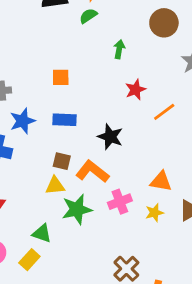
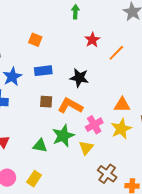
orange square: (61, 77) -> (35, 40), turned 32
yellow triangle: (55, 186) -> (86, 148), moved, turned -35
yellow star: (154, 213) -> (121, 129), size x1.5
green triangle: (42, 233) -> (40, 146), moved

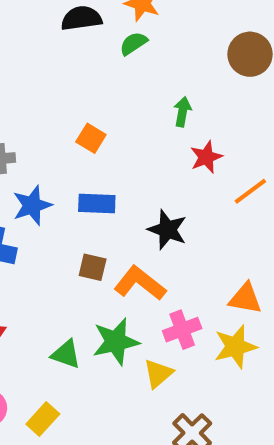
green arrow: (75, 12) -> (182, 112), moved

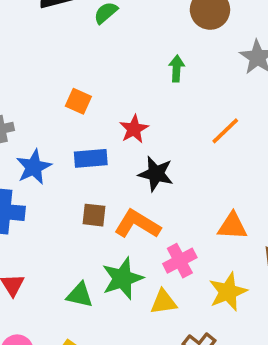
green arrow: (182, 112) -> (177, 69), moved
red star: (206, 157) -> (134, 129), moved
yellow star: (235, 347) -> (228, 292), moved
yellow triangle: (158, 373) -> (164, 302), turned 40

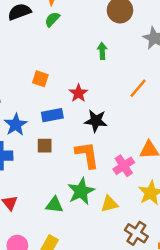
brown square: (94, 215) -> (45, 146), moved
orange L-shape: (137, 224) -> (87, 155), turned 56
pink cross: (180, 261) -> (124, 166), moved

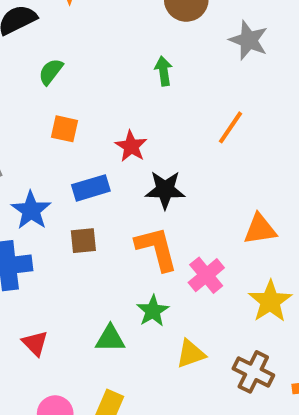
green semicircle: (52, 19) -> (51, 72), moved
pink cross: (124, 166) -> (206, 275), moved
green star: (81, 191) -> (153, 311), size x0.7
yellow triangle: (109, 204) -> (191, 354), moved

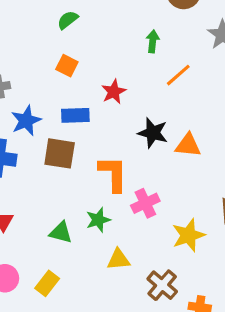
orange line: (230, 127) -> (178, 75), moved
black star: (165, 190) -> (153, 133), moved
orange triangle: (260, 229) -> (188, 145), moved
brown square: (83, 241) -> (60, 153), size x1.5

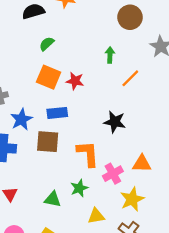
orange square: (67, 66) -> (49, 77), size x1.5
red star: (114, 92) -> (75, 81), moved, turned -30
orange triangle: (188, 145) -> (142, 164), moved
yellow star: (188, 235) -> (132, 199), moved

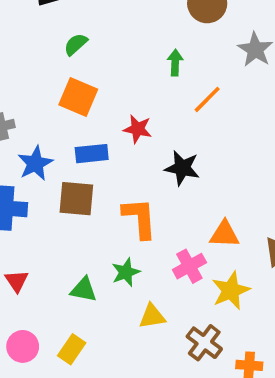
red star: (75, 81) -> (138, 129), moved
pink cross: (113, 174) -> (189, 266), moved
yellow star: (132, 199) -> (231, 291), moved

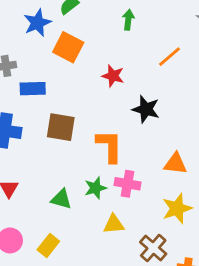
green arrow: (175, 63) -> (128, 20), moved
blue rectangle: (92, 154) -> (33, 89), moved
blue star: (35, 163) -> (37, 23), moved
pink cross: (189, 266) -> (127, 184), moved, turned 35

